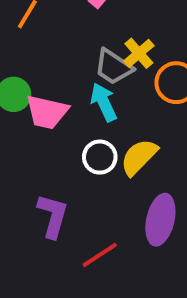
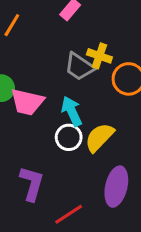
yellow cross: (139, 53) -> (99, 56), turned -30
cyan arrow: (104, 102) -> (72, 111), moved

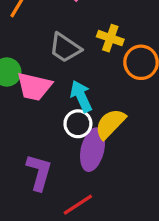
gray trapezoid: (79, 67) -> (65, 48), moved
purple ellipse: (116, 187) -> (92, 150), moved

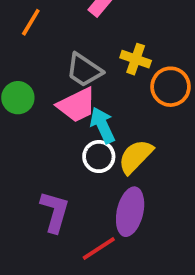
pink trapezoid: (34, 87) -> (77, 105), moved, turned -39
purple ellipse: (92, 150) -> (130, 212), moved

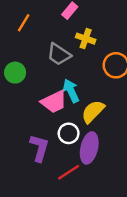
yellow cross: (136, 59) -> (86, 39), moved
pink trapezoid: (77, 105) -> (54, 102), moved
white circle: (99, 157) -> (69, 133), moved

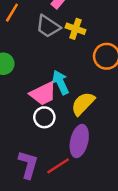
gray trapezoid: (59, 54) -> (48, 26), moved
white circle: (69, 133) -> (44, 117), moved
purple L-shape: (39, 148) -> (28, 165), moved

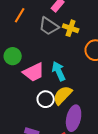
pink trapezoid: (43, 94) -> (34, 72), moved
yellow semicircle: (83, 104) -> (63, 95), moved

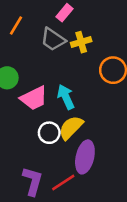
yellow cross: (71, 28) -> (81, 42), turned -35

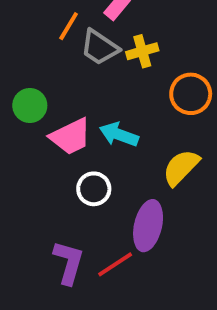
orange line: (16, 25) -> (69, 26), moved
cyan arrow: (66, 97) -> (119, 135), turned -45
yellow semicircle: (71, 128) -> (181, 167), moved

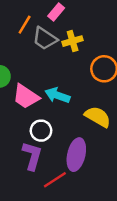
pink trapezoid: (71, 136) -> (26, 97), turned 60
yellow semicircle: (181, 167) -> (98, 117), turned 76
purple L-shape: (69, 262) -> (32, 156), moved

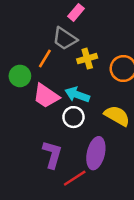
orange line: (25, 25) -> (45, 59), moved
yellow cross: (73, 41) -> (87, 59), moved
white circle: (41, 131) -> (73, 117), moved

